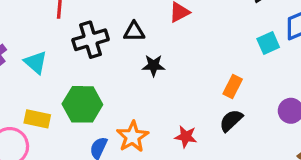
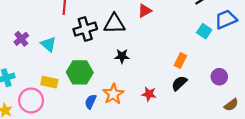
black triangle: (134, 32) -> (114, 24), size x1.5
cyan square: (268, 43) -> (204, 31), turned -32
black star: (154, 66) -> (122, 56), moved

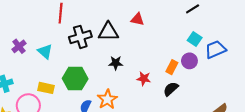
red triangle: (145, 11) -> (137, 19), turned 40
blue trapezoid: (226, 19) -> (215, 49), moved
purple circle: (219, 77) -> (189, 61), moved
red star: (149, 94) -> (144, 79), moved

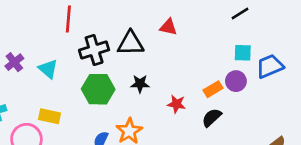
cyan square: (195, 39) -> (243, 53), turned -32
orange rectangle: (172, 67) -> (213, 89), turned 32
green hexagon: (75, 79) -> (98, 89), moved

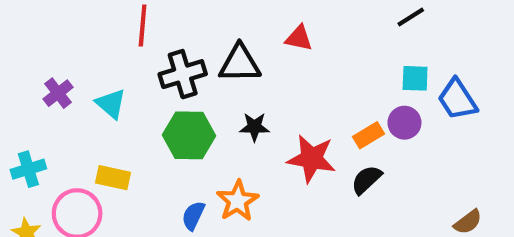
blue trapezoid: (270, 66) -> (457, 99), turned -100
red star: (176, 104) -> (312, 159), size x1.6

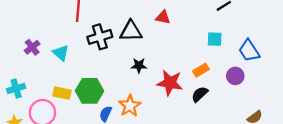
cyan square: (415, 78) -> (215, 39), moved
purple circle: (404, 123) -> (235, 76), moved
green hexagon: (189, 135) -> (90, 91), moved

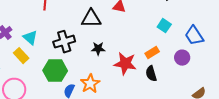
black cross: (100, 37) -> (64, 42), moved
cyan square: (215, 39) -> (164, 26), turned 32
yellow rectangle: (62, 93) -> (21, 56), moved, turned 35
black semicircle: (200, 94) -> (151, 74), turned -63

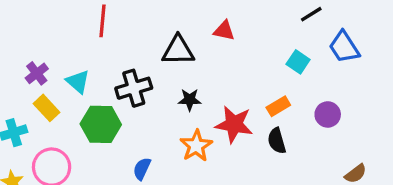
blue trapezoid: (194, 36) -> (344, 47), moved
yellow rectangle: (21, 56) -> (47, 108), moved
green hexagon: (55, 71) -> (101, 124), moved
orange star: (90, 84) -> (196, 146), moved

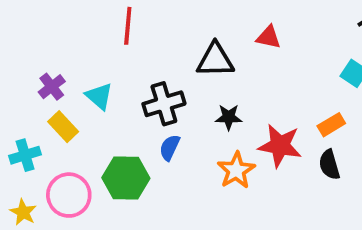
green hexagon: (101, 124) -> (126, 178), moved
blue semicircle: (142, 169) -> (170, 148), moved

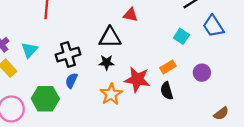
black triangle: (215, 60) -> (110, 37), moved
cyan triangle: (99, 96) -> (29, 50), turned 30

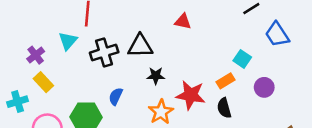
cyan square: (181, 36) -> (242, 59), moved
black triangle: (110, 37) -> (140, 46), moved
cyan triangle: (29, 50) -> (68, 41), moved
black cross: (68, 54) -> (104, 52), moved

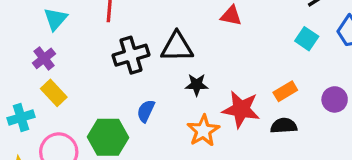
cyan triangle: (68, 41) -> (55, 19), moved
cyan square: (242, 59) -> (307, 39), moved
black semicircle: (224, 108) -> (284, 126), turned 102

